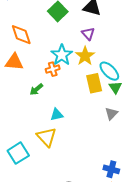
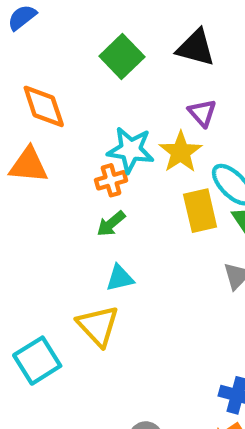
purple triangle: (88, 34) -> (202, 113), moved
cyan star: (62, 55) -> (131, 150), turned -30
green arrow: (36, 89) -> (111, 224), moved

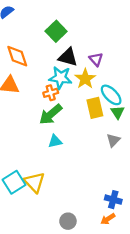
black triangle: (196, 48) -> (68, 57), moved
green arrow: (111, 224) -> (51, 114), size x1.6
yellow triangle: (98, 326) -> (35, 182), moved

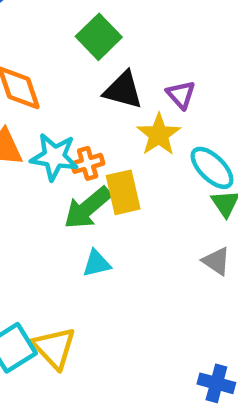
cyan star: (60, 78) -> (54, 157), moved
yellow rectangle: (95, 108) -> (123, 192), moved
gray triangle: (113, 140) -> (216, 261), turned -40

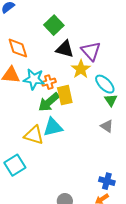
purple triangle: (181, 95) -> (91, 51), size x1.5
cyan triangle: (96, 263) -> (53, 127), size x1.5
yellow triangle: (54, 348) -> (34, 135), moved, turned -30

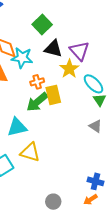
cyan star: (34, 79) -> (22, 58), moved
cyan triangle: (53, 127) -> (17, 127), moved
yellow triangle: (34, 135) -> (30, 152), moved

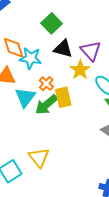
orange cross: (37, 82) -> (46, 84), turned -32
cyan triangle: (17, 127) -> (25, 97), moved, turned -40
yellow triangle: (30, 152) -> (39, 157), turned 35

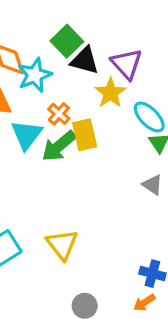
green square: (52, 23) -> (67, 41), moved
cyan star: (30, 58) -> (35, 75), turned -30
yellow triangle: (39, 157) -> (62, 244), moved

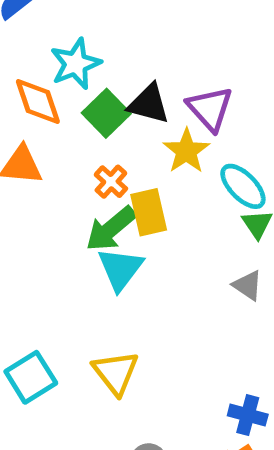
green square: (67, 41) -> (106, 113), moved
cyan star: (35, 75) -> (76, 64), moved
cyan triangle: (27, 135) -> (120, 269), moved

